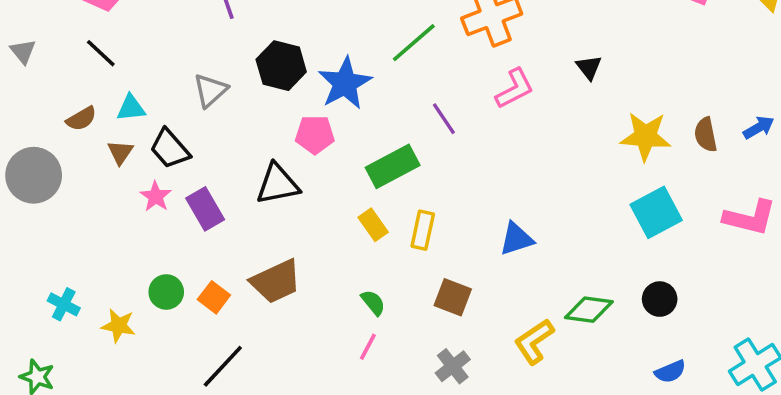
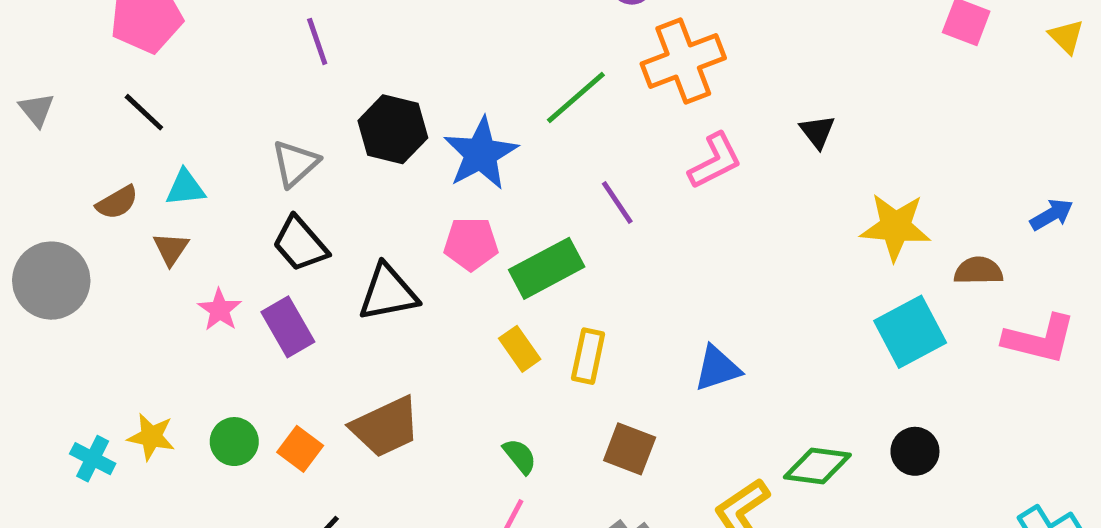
pink pentagon: (315, 135) -> (471, 244), moved
brown semicircle: (706, 135) -> (978, 271), moved, turned 100
black trapezoid: (170, 149) -> (300, 244), moved
yellow star: (118, 326) -> (151, 437), moved

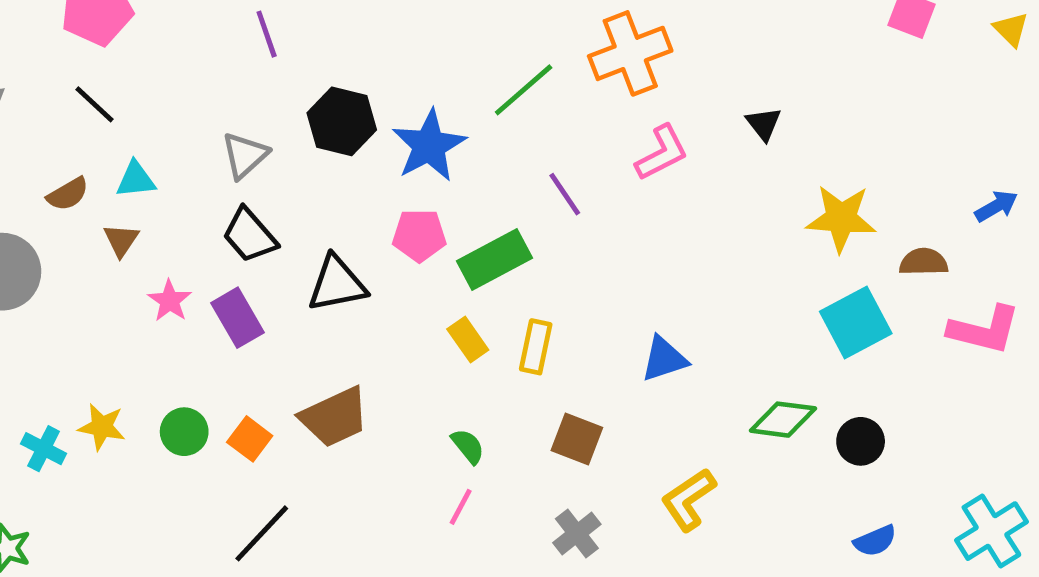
green diamond: (817, 466) -> (783, 420), moved

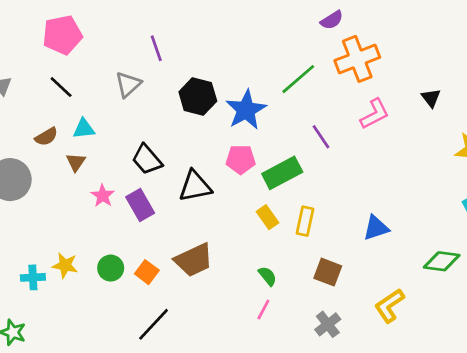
gray triangle: (245, 155) -> (128, 84), moved
cyan cross: (44, 449) -> (33, 277), turned -30

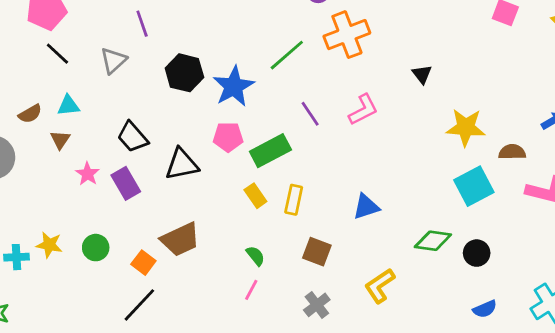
black line: (61, 87) -> (57, 54), moved
pink L-shape: (375, 114) -> (363, 110), moved
orange square: (147, 272) -> (143, 263), moved

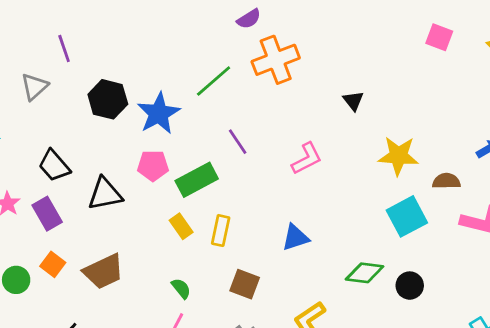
pink L-shape: (363, 110) -> (307, 159), moved
orange square: (143, 263) -> (53, 264), moved

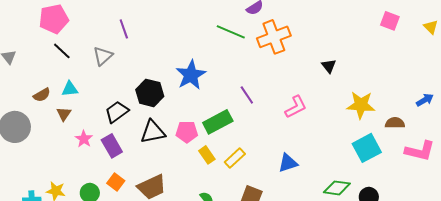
green line: (214, 81) -> (231, 32), moved, turned 64
black hexagon: (108, 99) -> (150, 93), moved
black trapezoid: (54, 166) -> (117, 112), turned 95
pink pentagon: (153, 166) -> (187, 132), moved
yellow rectangle: (221, 231) -> (235, 158), turned 35

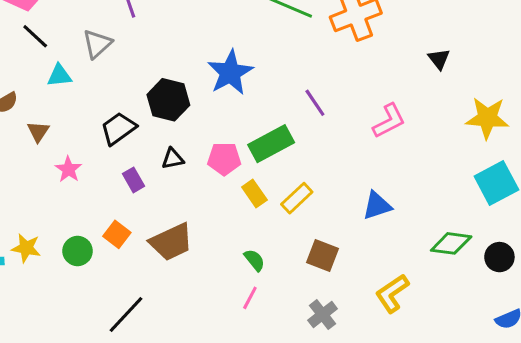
cyan triangle: (70, 89) -> (59, 76), moved
black triangle: (153, 132) -> (173, 159), size x0.6
purple rectangle: (112, 146) -> (133, 180), moved, size x0.7

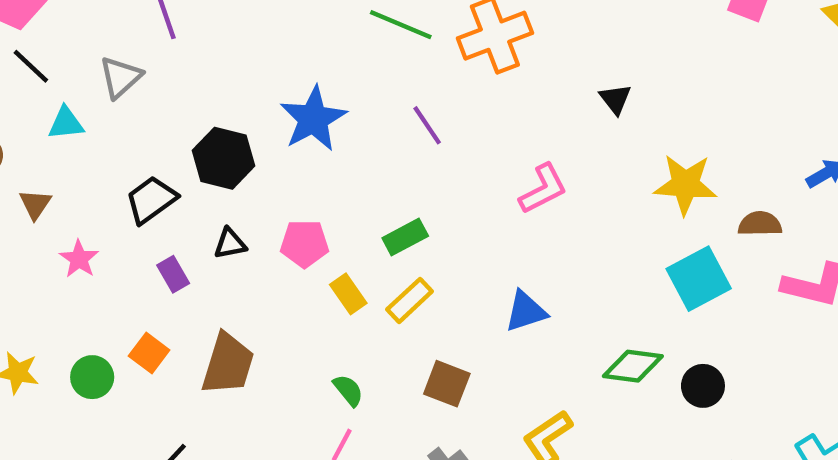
purple line: (315, 103) -> (427, 125), moved
green rectangle: (271, 144) -> (405, 237), moved, size x0.7
brown trapezoid: (171, 242) -> (228, 364), turned -48

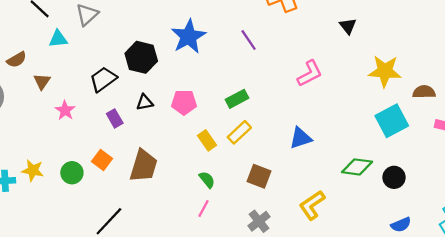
yellow rectangle: (348, 294) -> (207, 140), moved

